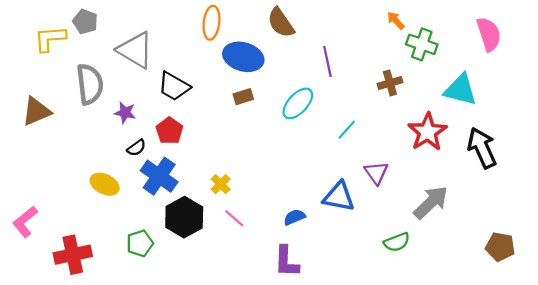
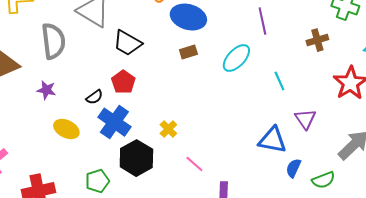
purple star: (125, 113) -> (46, 90), moved
cyan line: (347, 130) -> (279, 81), turned -66
blue semicircle: (294, 217) -> (293, 168), moved, turned -42
pink line: (234, 218) -> (194, 164), moved

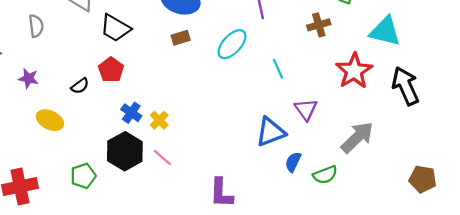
gray semicircle: (53, 41) -> (36, 26), size x0.6
blue cross: (114, 122) -> (131, 113), moved, size x0.6
blue triangle: (272, 140) -> (271, 132), turned -32
pink line: (194, 164) -> (162, 158), moved

